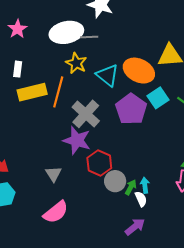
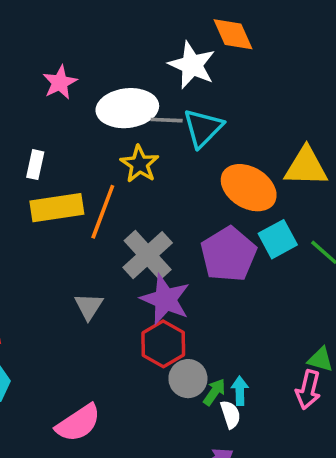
pink star: (17, 29) -> (60, 82), moved
cyan triangle: (107, 75) -> (203, 128), moved, turned 30
purple star: (77, 140) -> (165, 299), moved
gray triangle: (53, 174) -> (89, 306), moved

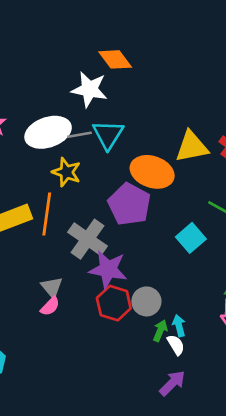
cyan square: (278, 239) -> (191, 238), moved
purple pentagon: (229, 254) -> (129, 204), moved
gray circle: (188, 379) -> (146, 301), moved
pink semicircle: (78, 423) -> (50, 306), moved, size x0.6

